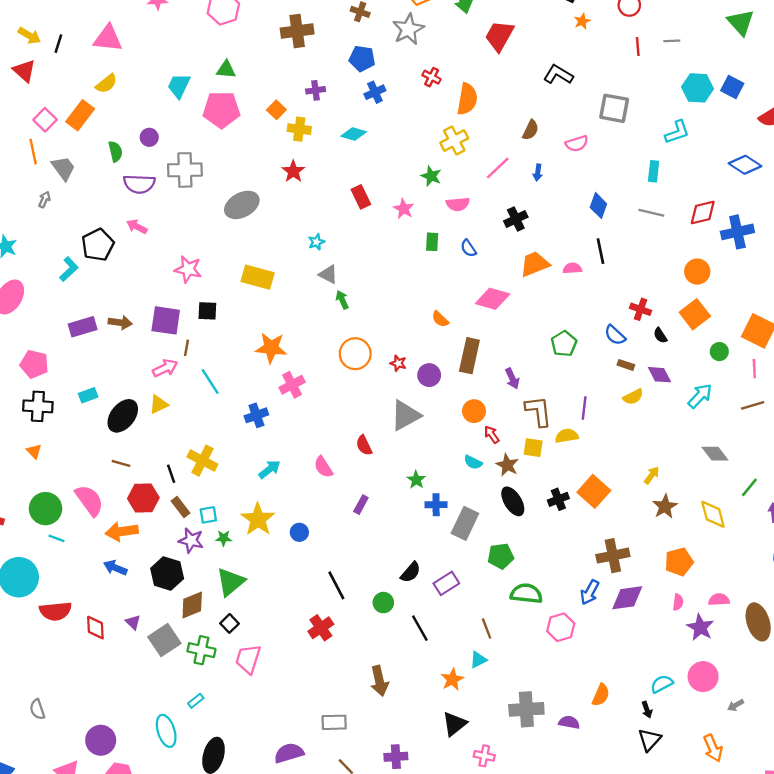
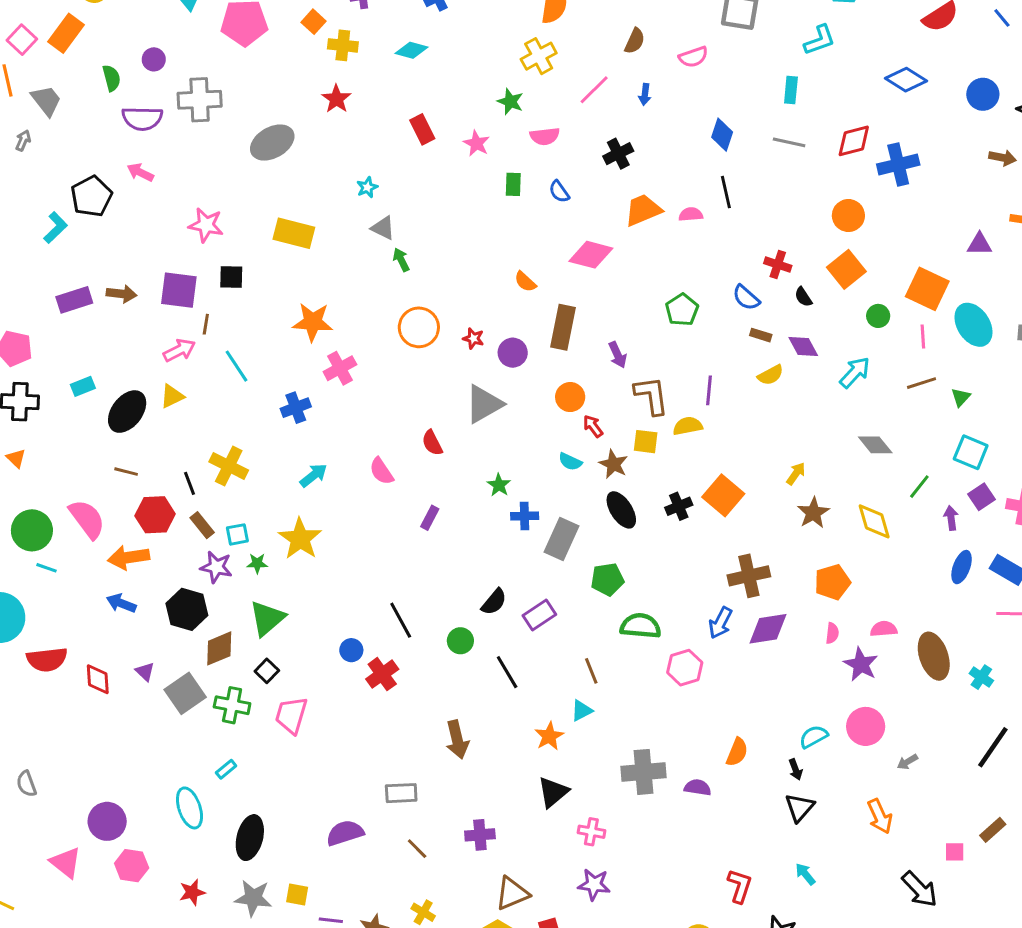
blue circle: (299, 532) -> (351, 650), moved

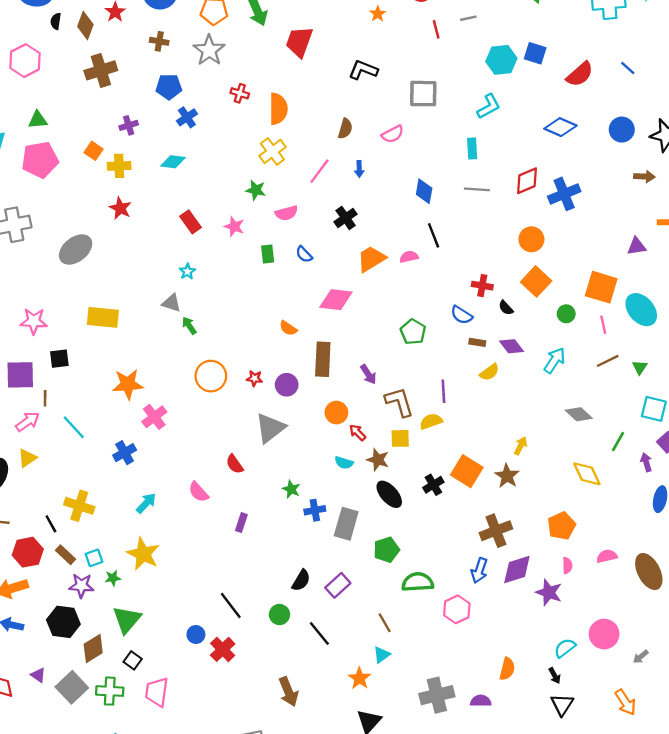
cyan star: (367, 187) -> (187, 271), moved
brown star: (813, 513) -> (507, 476), moved
purple star: (861, 664) -> (549, 592), moved

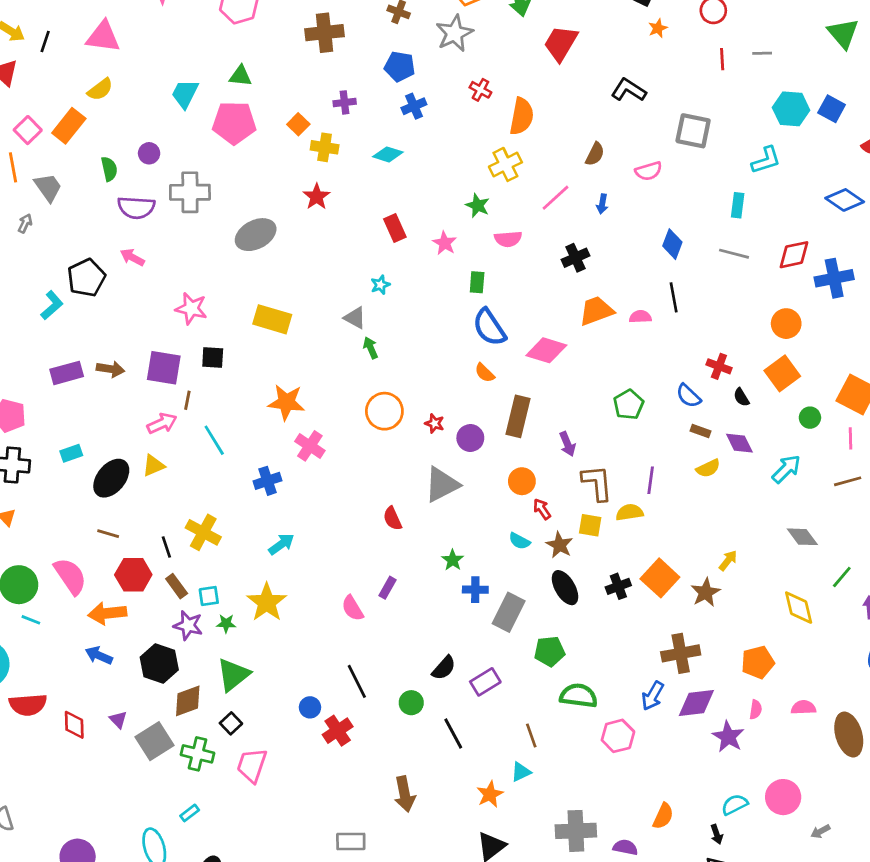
blue semicircle: (304, 254) -> (489, 327), moved, size x1.8
pink cross: (154, 417) -> (310, 446), turned -30
pink semicircle: (199, 492) -> (353, 608), moved

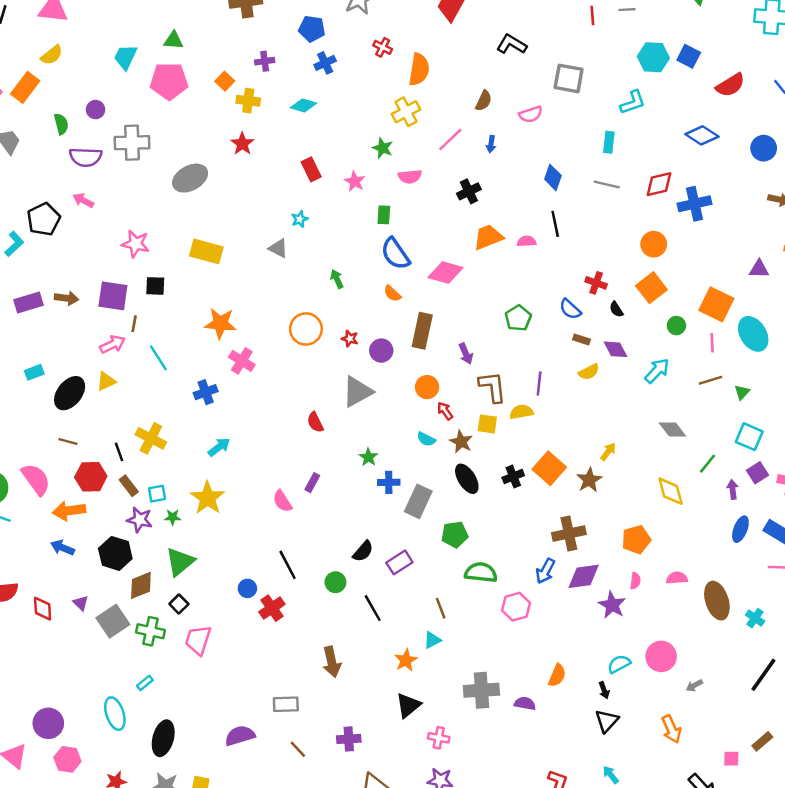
green arrow: (371, 348) -> (337, 279), moved

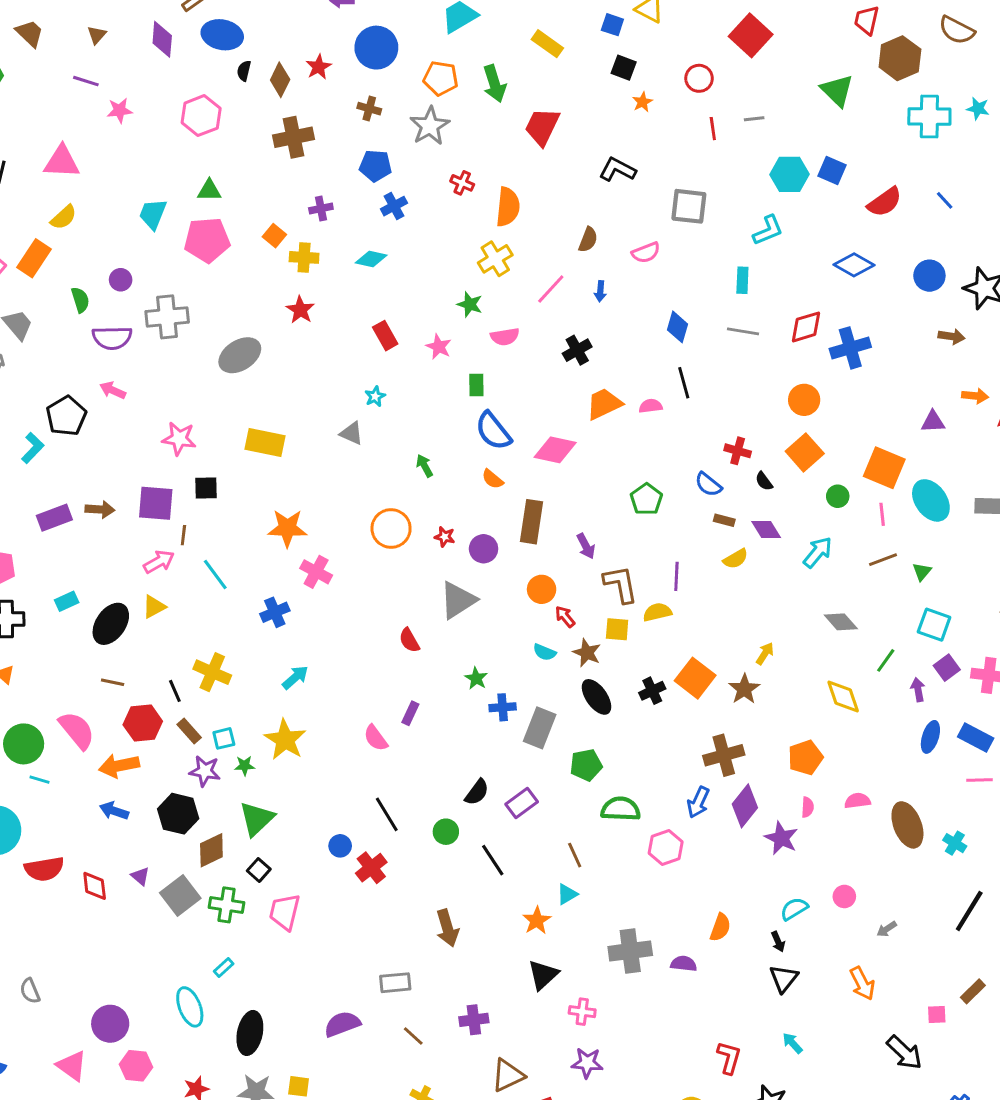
purple diamond: (584, 576) -> (745, 806), turned -40
pink circle: (661, 656) -> (844, 896), size x0.6

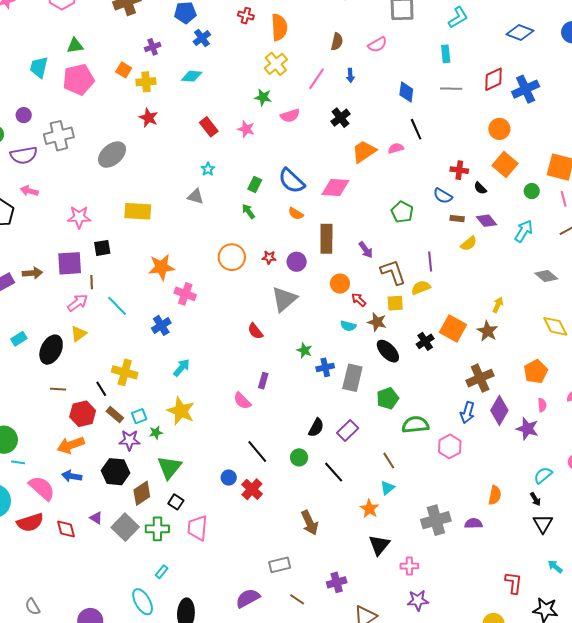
green rectangle: (476, 385) -> (255, 184), moved, turned 35
pink semicircle: (77, 730) -> (42, 488), moved

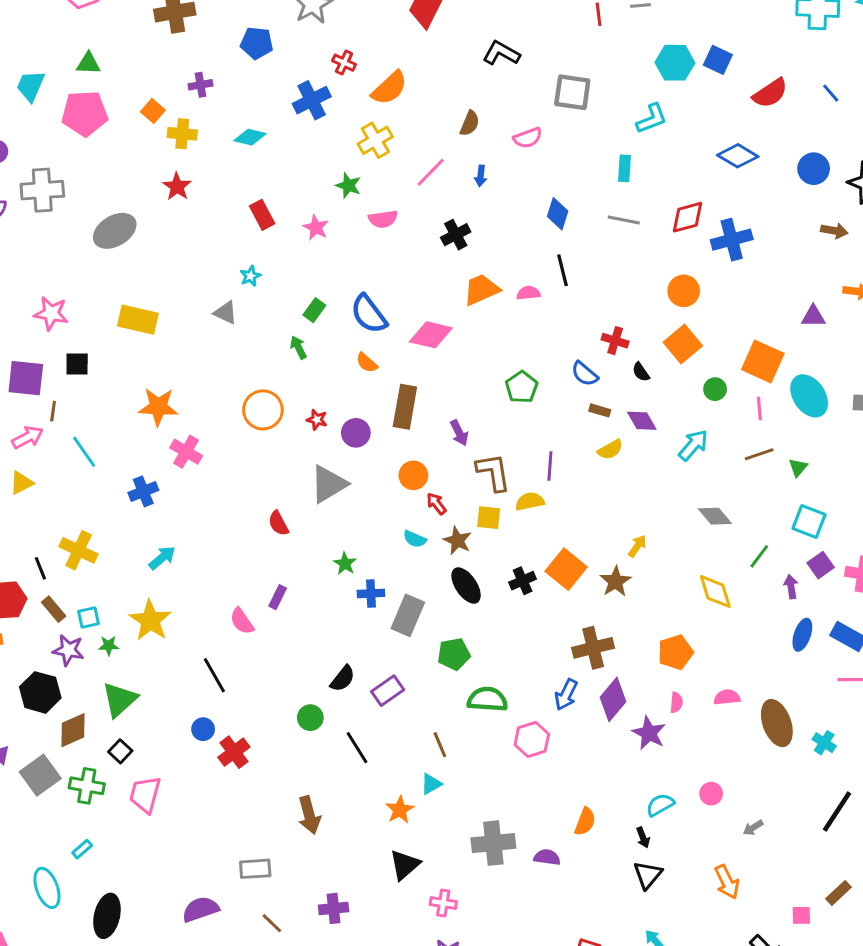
orange semicircle: (279, 27) -> (389, 88), turned 40
blue cross: (202, 38) -> (312, 100), moved, size x1.4
black line: (257, 452) -> (214, 675), moved

